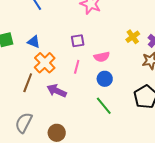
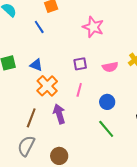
pink semicircle: (102, 57) -> (110, 67), moved
brown line: (28, 83) -> (31, 118), moved
purple arrow: (57, 91) -> (59, 114), turned 48

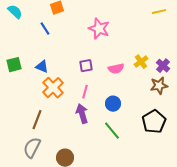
purple arrow: (59, 114) -> (82, 114), moved

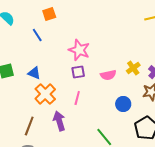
pink star: (99, 29) -> (79, 50), moved
blue circle: (113, 104) -> (123, 104), moved
purple arrow: (82, 114) -> (59, 121), moved

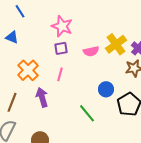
yellow cross: (133, 68) -> (116, 44), size x1.5
blue triangle: (34, 73) -> (12, 37), moved
blue circle: (123, 104) -> (106, 89), moved

